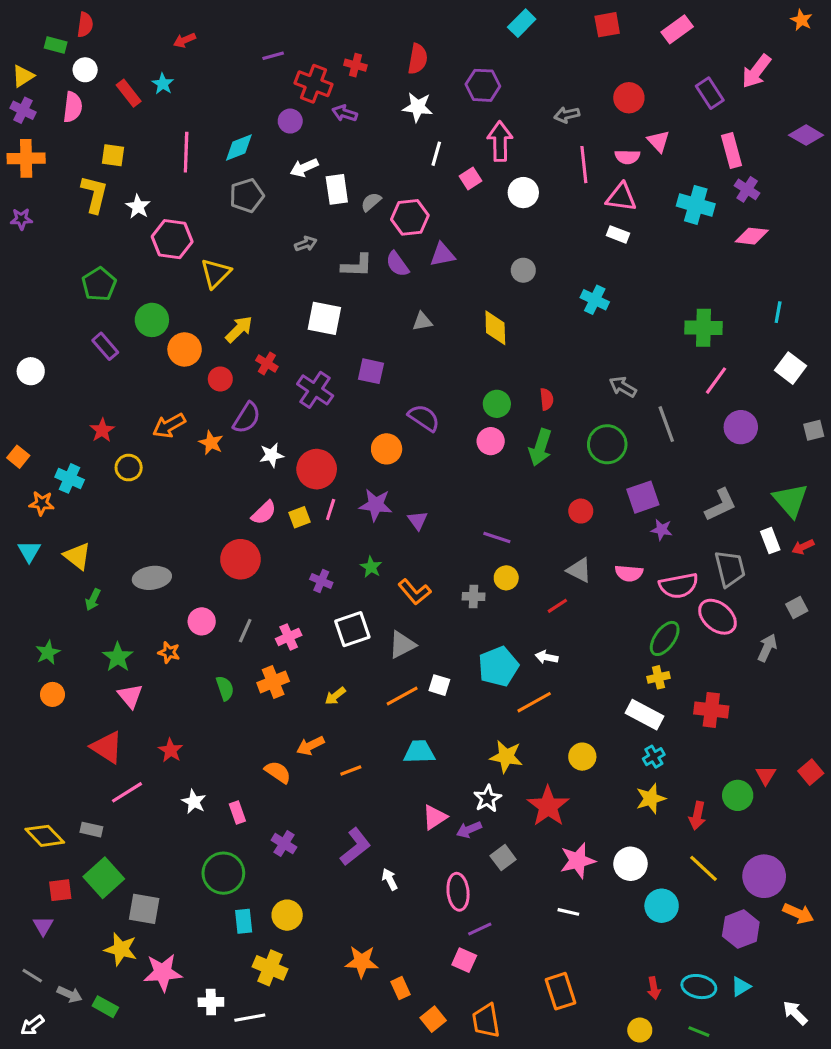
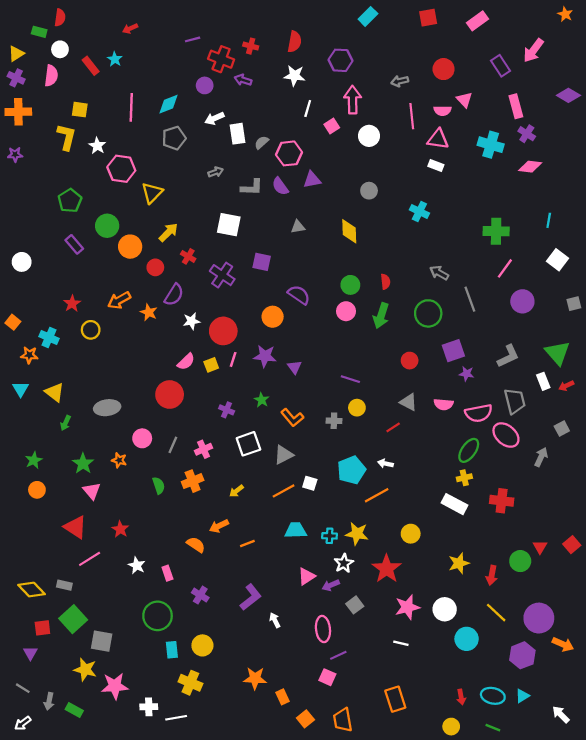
cyan cross: (654, 757) -> (330, 536), moved, turned 32
gray arrow: (70, 994) -> (49, 701), turned 77

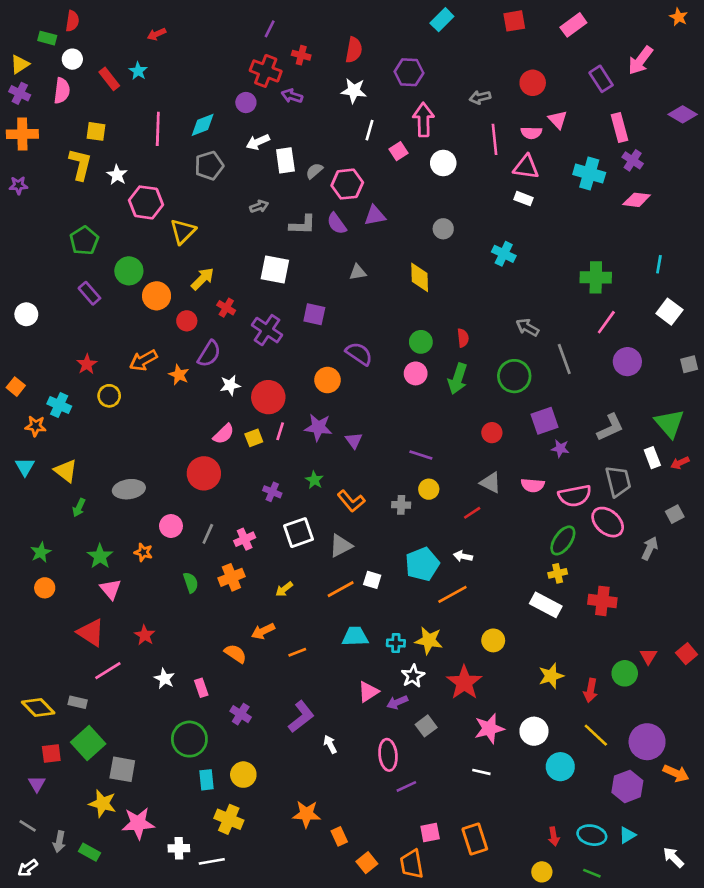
purple line: (193, 39) -> (270, 29), moved, turned -48
pink square: (327, 677) -> (430, 832), moved, turned -35

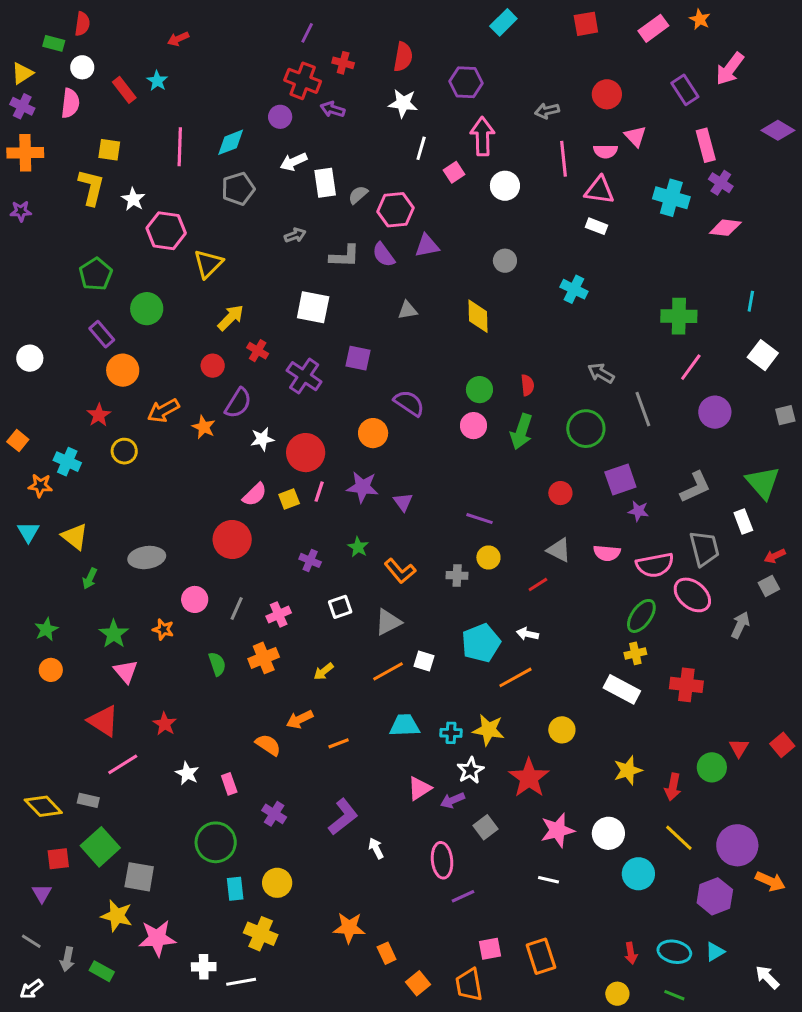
orange star: (679, 17) -> (700, 19), moved
orange circle: (157, 296) -> (123, 370), moved
red arrow: (680, 463) -> (775, 556), moved
white square: (299, 533) -> (340, 607), size x0.7

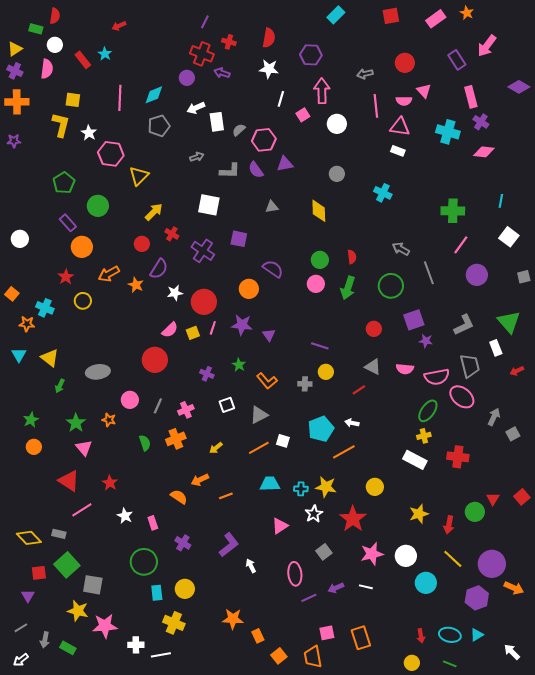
gray square: (769, 586) -> (513, 434), moved
purple arrow: (453, 800) -> (336, 588), moved
gray line: (31, 941) -> (21, 628), turned -64

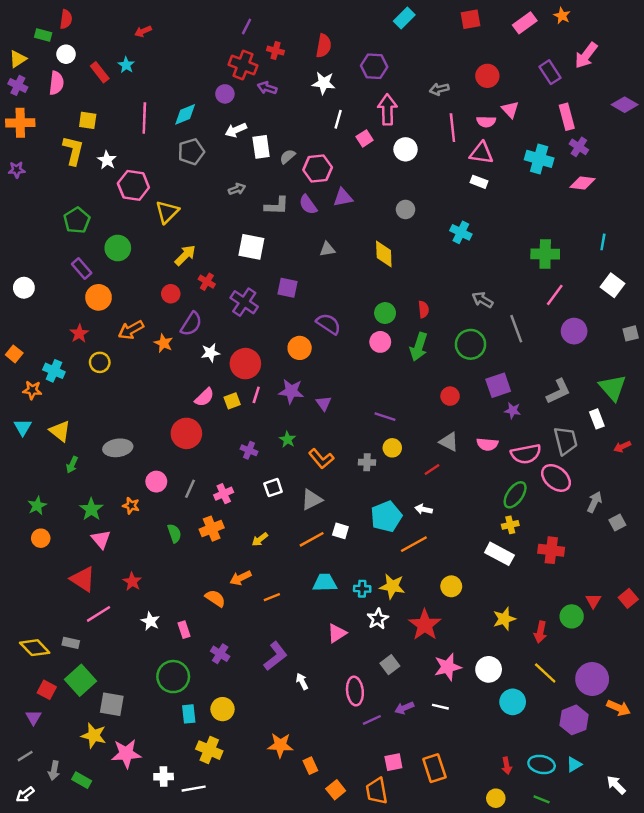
red square: (39, 573) -> (47, 690), turned 35

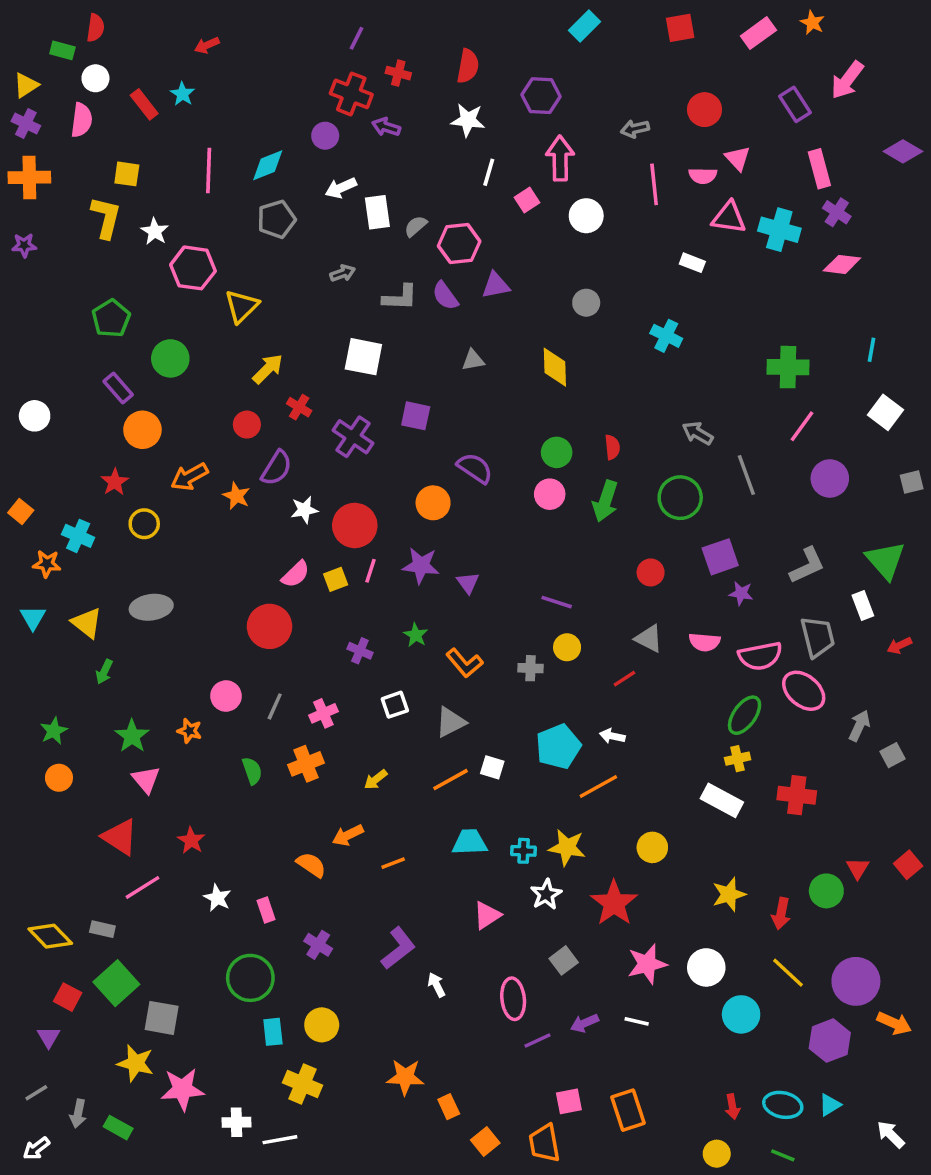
pink triangle: (481, 153) -> (729, 217), moved
gray ellipse: (118, 448) -> (151, 607), moved

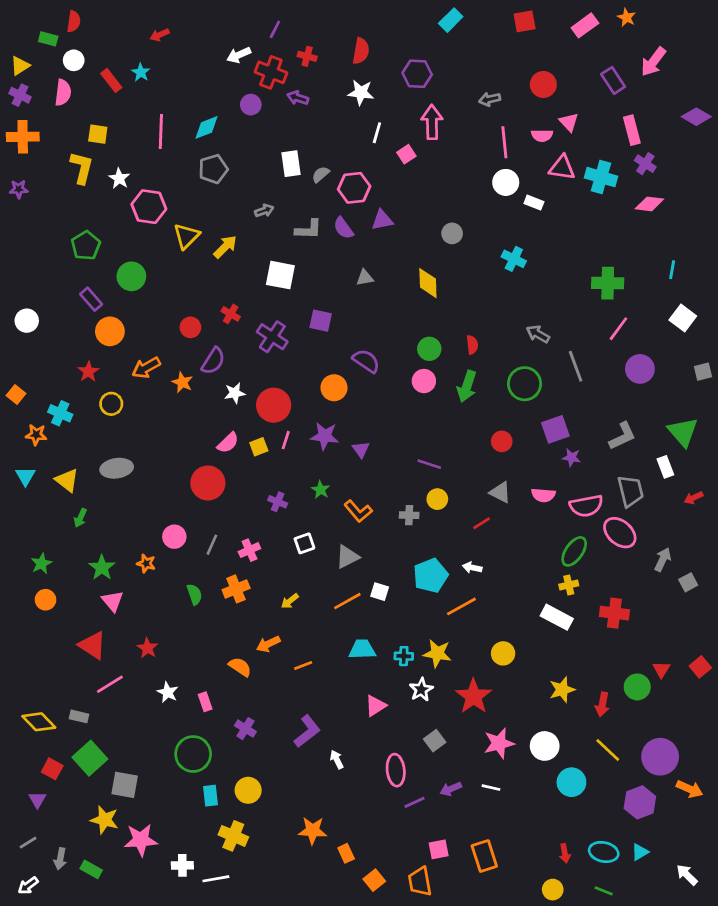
white arrow: (341, 188) -> (239, 55), moved
white circle: (586, 216) -> (506, 182), moved
yellow arrow: (268, 369) -> (225, 247), moved

